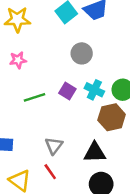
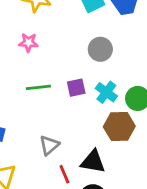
purple square: (67, 91) -> (76, 88), turned 35
red line: (50, 172) -> (64, 174), moved

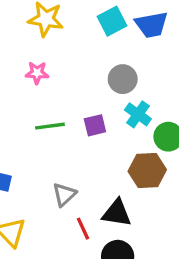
cyan cross: (106, 92) -> (138, 114), moved

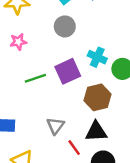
gray circle: (123, 79) -> (65, 26), moved
purple square: (95, 125) -> (68, 71), size x1.5
brown hexagon: (147, 170) -> (98, 97), moved

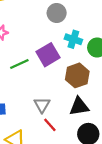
gray circle: (65, 26) -> (57, 13), moved
red line: (74, 148) -> (50, 125), moved

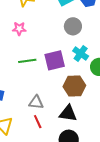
gray triangle: (42, 105) -> (36, 102), turned 49

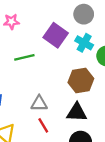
gray circle: (73, 26) -> (84, 14), moved
purple square: (55, 60) -> (56, 35), moved, turned -35

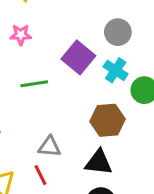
red line: (43, 125) -> (41, 175), moved

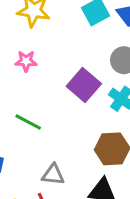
green line: (34, 84) -> (28, 122), moved, turned 36

